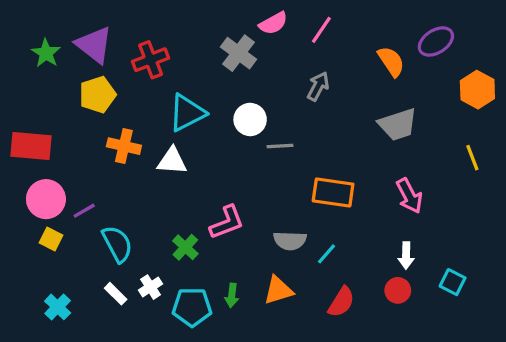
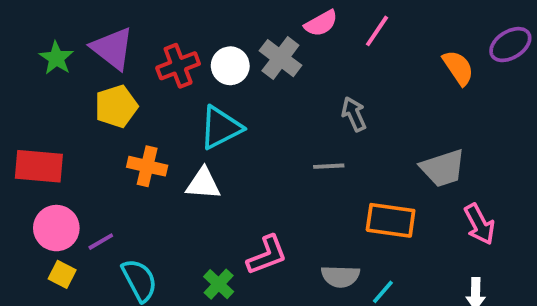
gray arrow: (318, 86) -> (354, 114), moved, turned -52
white circle: (250, 119) -> (230, 66), moved
gray trapezoid: (398, 124) -> (443, 168), moved

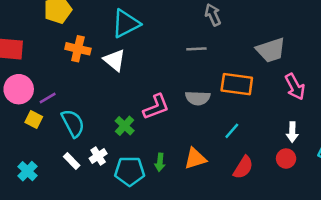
white triangle: (203, 184) -> (115, 60), turned 35
yellow square: (62, 274) -> (34, 119), moved
gray semicircle: (340, 276) -> (198, 98), moved

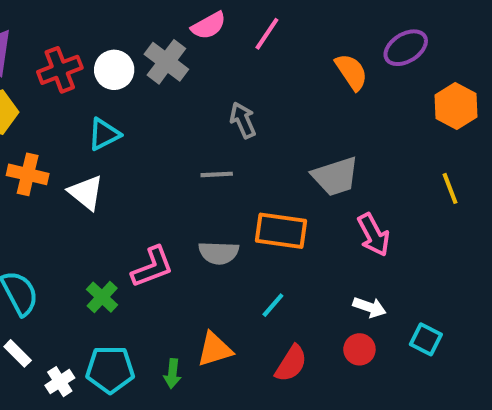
cyan triangle: (126, 24) -> (104, 134), size x0.7
white arrow: (292, 132) -> (370, 307), turned -72
white cross: (98, 156) -> (60, 382), moved
green arrow: (160, 162) -> (172, 374), moved

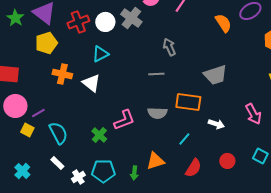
pink arrow: (374, 235) -> (253, 114), moved
white arrow: (370, 307) -> (216, 124), moved

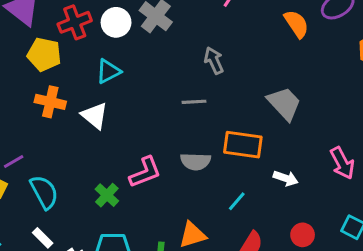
yellow pentagon: (46, 43) -> (44, 54), moved, turned 30
gray trapezoid: (215, 75) -> (284, 103), turned -115

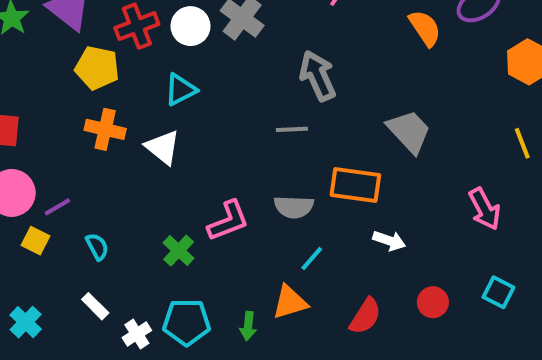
gray arrow: (214, 61) -> (318, 76), size x1.4
white arrow: (286, 178) -> (389, 241), moved
cyan semicircle: (44, 192) -> (97, 247), size x0.6
cyan line: (237, 201) -> (312, 259), moved

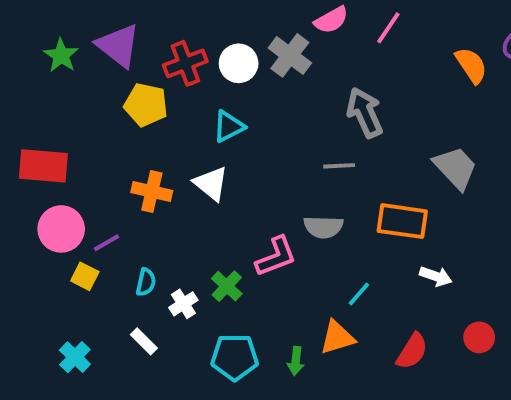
orange cross: (105, 129) -> (152, 191), moved
gray semicircle: (294, 207) -> (323, 227), moved
cyan semicircle: (97, 247) -> (146, 282), turned 40
white cross: (137, 334) -> (183, 304), moved

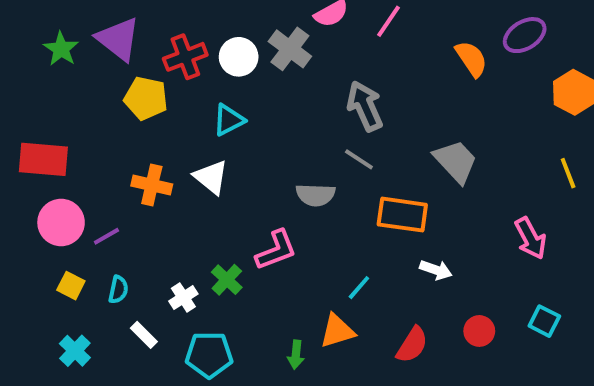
gray line: (339, 166) -> (359, 159), moved, turned 36
gray semicircle: (323, 227) -> (316, 195), moved
yellow square: (85, 276) -> (71, 286), moved
cyan semicircle: (146, 282) -> (118, 290), moved
cyan pentagon: (235, 357) -> (209, 355), moved

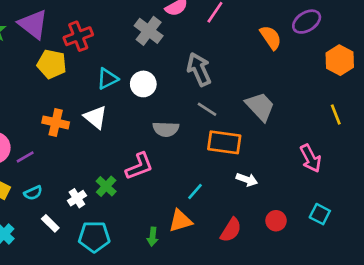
white circle: (239, 57) -> (143, 84), moved
gray line: (359, 159) -> (207, 109), moved
cyan semicircle: (118, 290) -> (33, 193), turned 54

